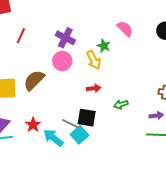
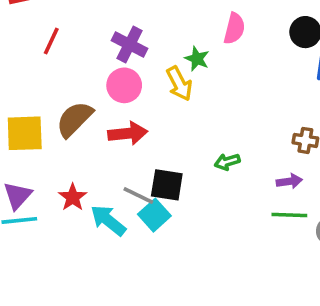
pink semicircle: (125, 29) -> (234, 29), turned 60
red arrow: (94, 88) -> (128, 133), moved, size x1.5

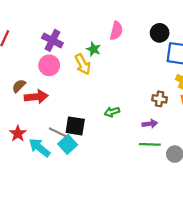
brown semicircle: (74, 119) -> (19, 86), size x0.6
red arrow: (128, 133) -> (36, 97), moved

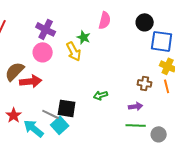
brown semicircle: (19, 86) -> (15, 71), size x1.5

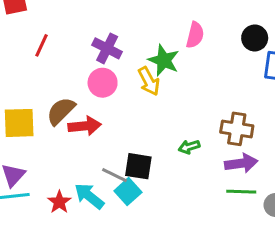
green star: (84, 37) -> (164, 60), size x1.5
brown cross: (145, 83) -> (237, 129), moved, size x1.5
purple arrow: (136, 106) -> (241, 163), size x1.5
red star: (14, 115) -> (59, 202), moved

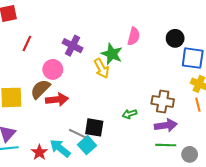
pink circle: (103, 83) -> (53, 69), moved

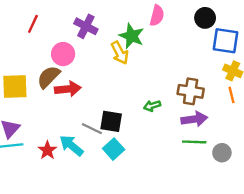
cyan square: (87, 145) -> (114, 149), moved

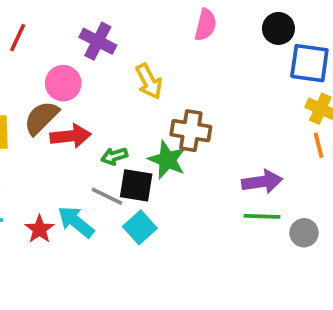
green star: (132, 36) -> (167, 160), moved
brown cross: (191, 91) -> (191, 131), moved
green arrow: (152, 106) -> (114, 156), moved

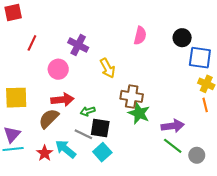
brown semicircle: (41, 118) -> (49, 119), moved
green star: (167, 160) -> (139, 113), moved
green line: (262, 216) -> (173, 146), turned 36

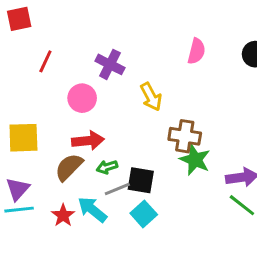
green arrow: (88, 111) -> (107, 167), moved
gray line: (83, 134) -> (117, 189), turned -48

